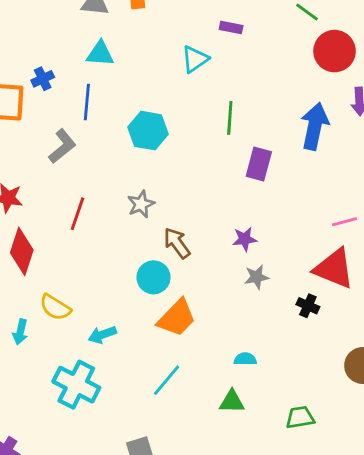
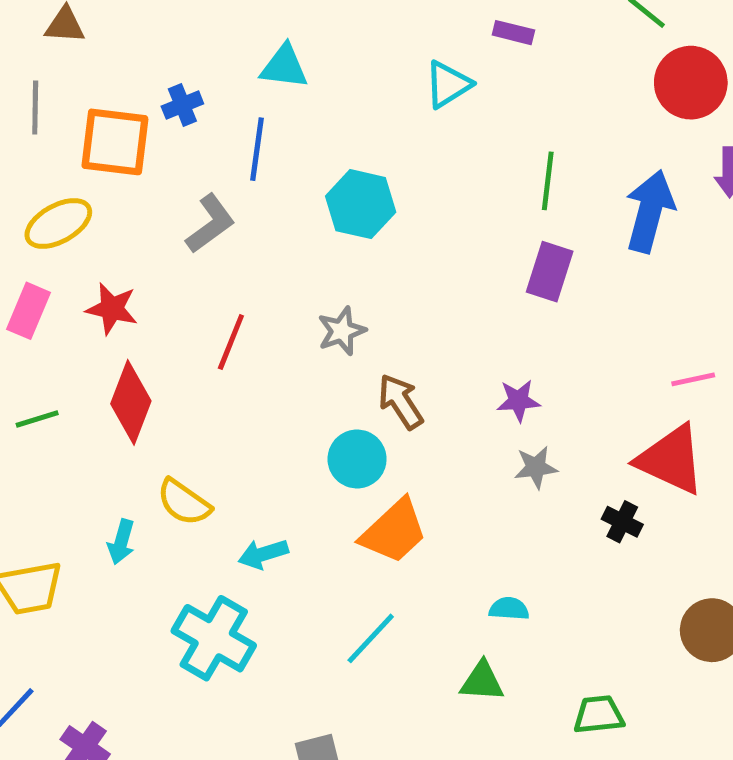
green line: (230, 118) -> (548, 181), moved

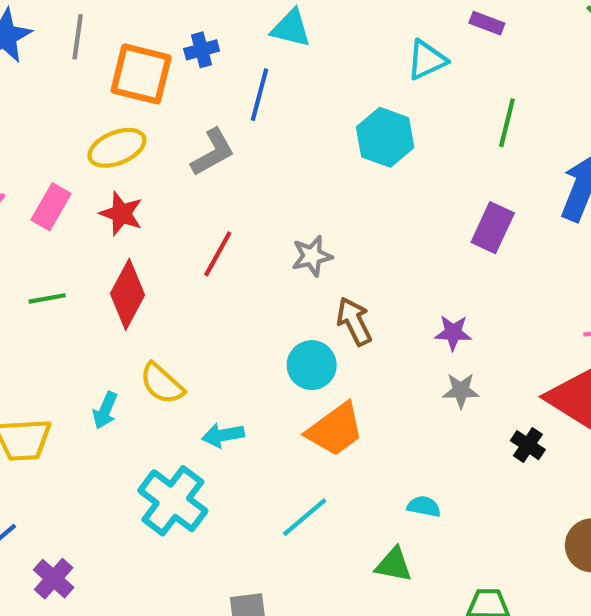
green line: (548, 181) -> (507, 123), moved
cyan hexagon: (361, 204) -> (385, 137), moved
yellow ellipse: (58, 223) -> (117, 148), moved

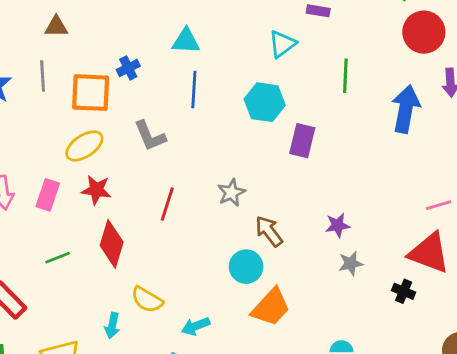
blue line: (260, 95) -> (194, 89), moved
gray L-shape: (213, 152) -> (150, 136), turned 108
purple rectangle: (493, 228) -> (302, 141), moved

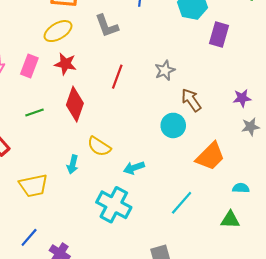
orange trapezoid: (271, 307) -> (210, 156), moved

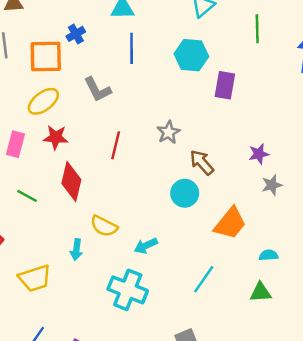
green line: (35, 113) -> (27, 196), turned 54

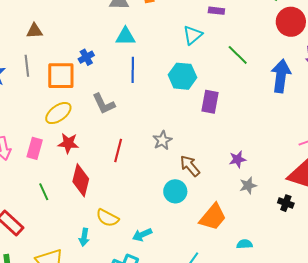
green line: (257, 29) -> (238, 55), turned -45
green line: (27, 196) -> (44, 192), turned 36

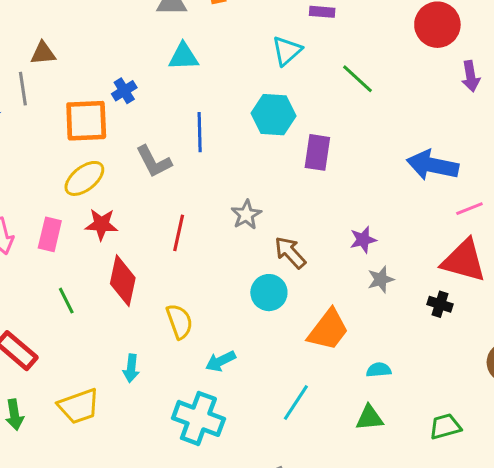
gray line: (27, 66) -> (23, 89), moved
blue line: (133, 70) -> (200, 132), moved
blue arrow: (281, 76) -> (433, 165), moved, turned -84
yellow semicircle: (107, 218) -> (179, 321), moved, turned -135

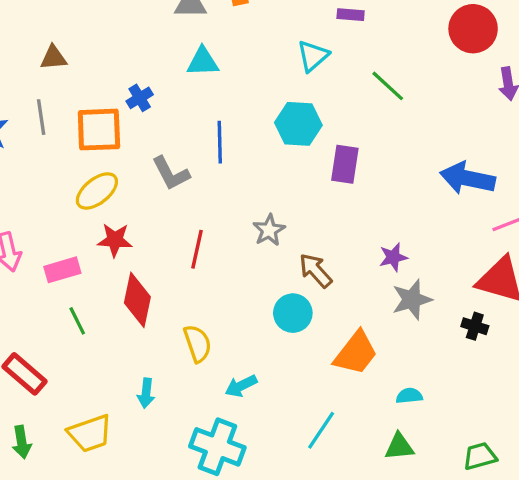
gray line: (23, 89) -> (41, 117), moved
pink rectangle: (50, 234) -> (62, 270), moved, turned 60
gray star: (381, 279) -> (412, 300), size x1.4

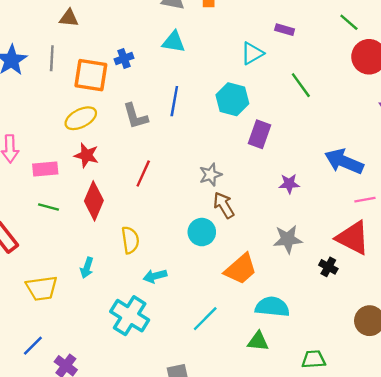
gray star: (269, 230) -> (211, 175), moved
purple star: (393, 257) -> (289, 184), moved
green line: (77, 321) -> (49, 207), turned -60
cyan semicircle: (409, 396) -> (272, 307), size x1.8

